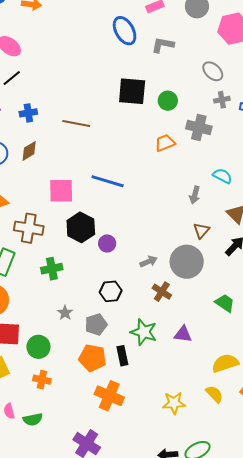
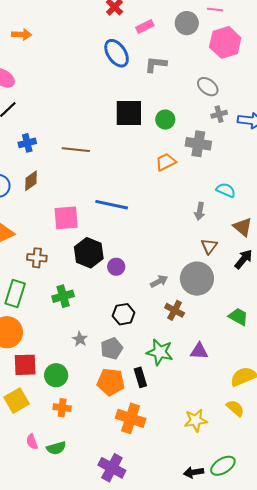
brown cross: (29, 228) -> (37, 258), size x0.7

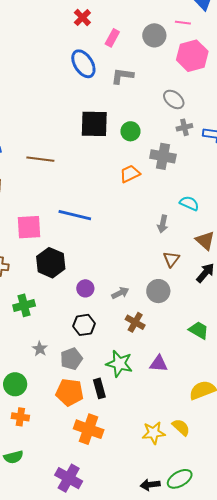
pink rectangle: (145, 27) -> (112, 38), turned -36
purple circle: (116, 267) -> (85, 288), moved
gray circle: (197, 279) -> (158, 291), size x0.7
yellow semicircle: (235, 408) -> (181, 427), moved

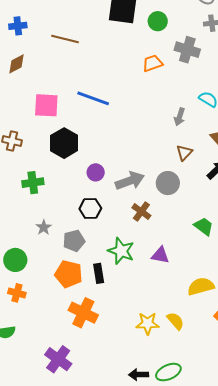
gray arrow: (120, 293) -> (130, 181), size x1.6

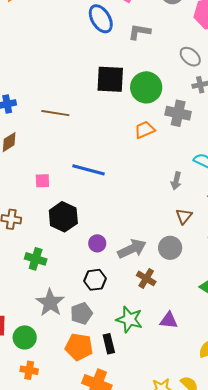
green circle: (158, 21) -> (146, 87), size x1.6
pink square: (46, 105) -> (42, 181), size x0.6
green cross: (33, 183) -> (36, 259), turned 30
gray star: (44, 227) -> (50, 303), size x1.8

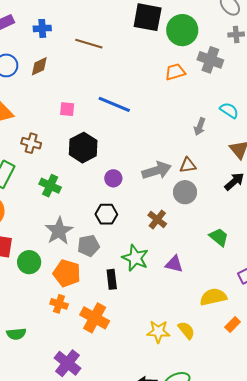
brown triangle: (184, 216) -> (188, 165), moved, turned 36
gray arrow: (132, 249) -> (157, 170), moved
orange pentagon: (79, 347) -> (67, 273), moved
orange cross: (29, 370) -> (59, 304), moved

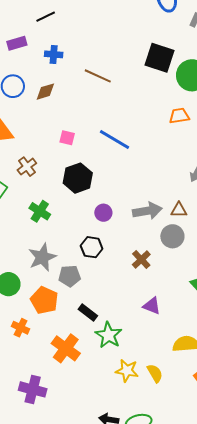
brown cross: (31, 143) -> (27, 167), turned 30
green star: (135, 258) -> (108, 335), moved
black rectangle: (112, 279) -> (88, 312), turned -54
orange cross: (59, 304) -> (21, 328), moved
purple cross: (67, 363) -> (33, 389), turned -32

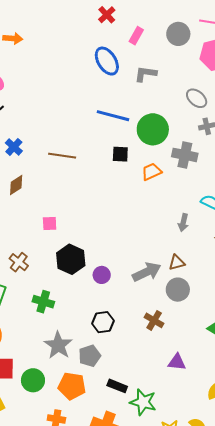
blue cross: (54, 54) -> (14, 147), turned -36
black square: (159, 58) -> (120, 154), moved, size x0.6
blue line: (115, 140) -> (113, 116), moved
purple circle: (103, 213) -> (102, 275), moved

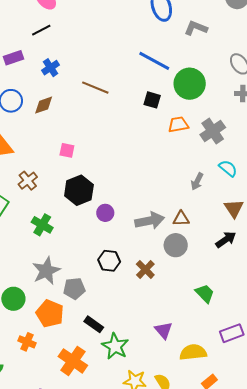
gray cross: (185, 155) -> (213, 131), moved, turned 30
black hexagon: (103, 322) -> (109, 261), moved
purple triangle: (177, 362) -> (164, 330), moved, turned 30

